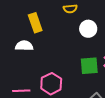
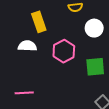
pink hexagon: (51, 84) -> (64, 51), moved

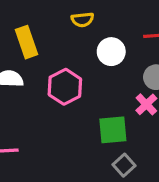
green square: (95, 67) -> (113, 130), moved

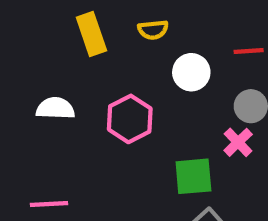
yellow rectangle: (27, 42) -> (91, 34), moved

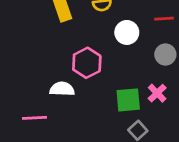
white semicircle: (55, 108) -> (62, 89), moved
pink cross: (238, 142) -> (157, 93), moved

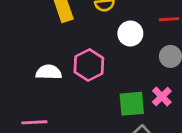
white semicircle: (62, 89) -> (49, 72), moved

